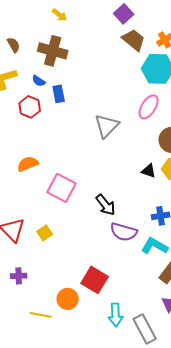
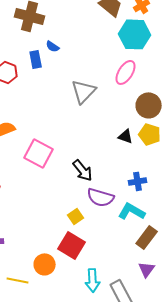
blue semicircle: (39, 81) -> (53, 46), moved
yellow square: (45, 233) -> (76, 216), moved

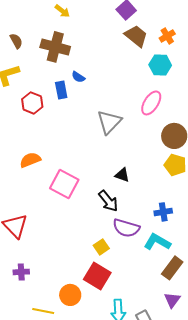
cyan hexagon: (135, 34) -> (160, 65), size x0.7
black triangle: (126, 136) -> (122, 175), moved

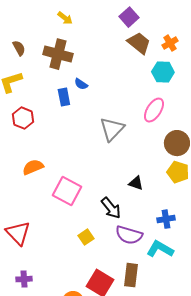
red hexagon: (32, 103) -> (23, 118), moved
black triangle: (122, 175) -> (136, 183), moved
yellow square: (101, 247) -> (86, 237), moved
brown rectangle: (172, 268) -> (131, 275), moved, turned -30

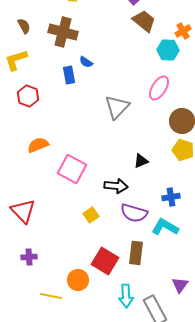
orange cross: (170, 43) -> (183, 31), moved
black triangle: (136, 183) -> (141, 161), turned -42
black arrow: (111, 208) -> (116, 186), turned -45

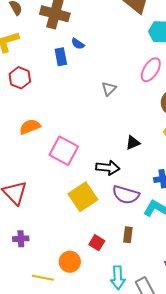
gray triangle: (117, 107) -> (109, 89), size x0.6
yellow square: (91, 215) -> (83, 197), size x1.8
brown rectangle: (136, 253) -> (128, 235), size x0.7
red square: (105, 261) -> (97, 243), size x0.6

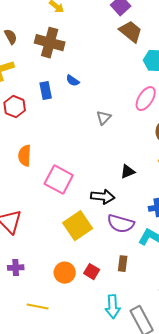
blue semicircle: (78, 44) -> (73, 81), moved
blue rectangle: (61, 57) -> (46, 91), moved
orange semicircle: (30, 127) -> (25, 156), turned -65
orange circle: (70, 262) -> (65, 273), moved

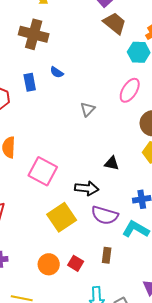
black triangle: (128, 172) -> (112, 163), turned 35

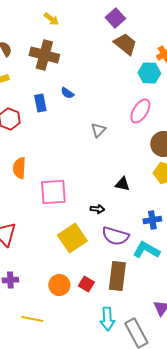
pink square: (43, 171) -> (53, 192), turned -32
black arrow: (87, 188) -> (97, 209), size x0.6
brown rectangle: (107, 255) -> (117, 276), size x1.8

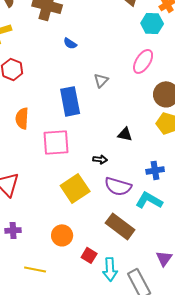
blue rectangle: (40, 103) -> (70, 101), moved, size x1.6
brown rectangle: (117, 276) -> (120, 226), turned -60
red square: (86, 284) -> (89, 255), moved

